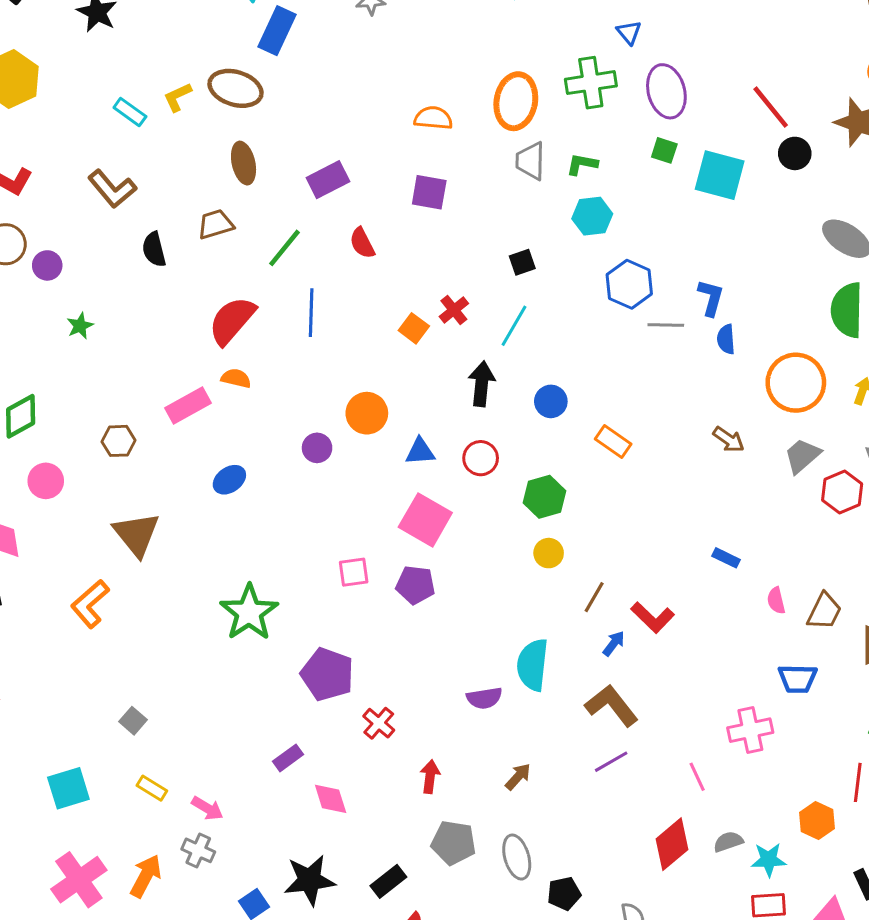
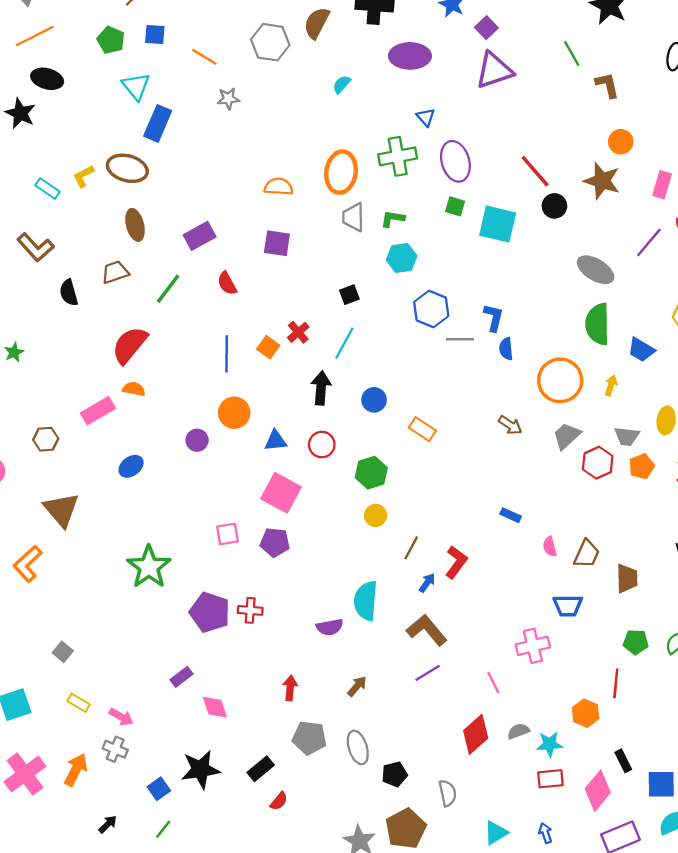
blue line: (311, 313) -> (227, 354), moved
red L-shape: (653, 617) -> (456, 562), turned -96
red cross: (379, 723) -> (250, 610), moved, turned -35

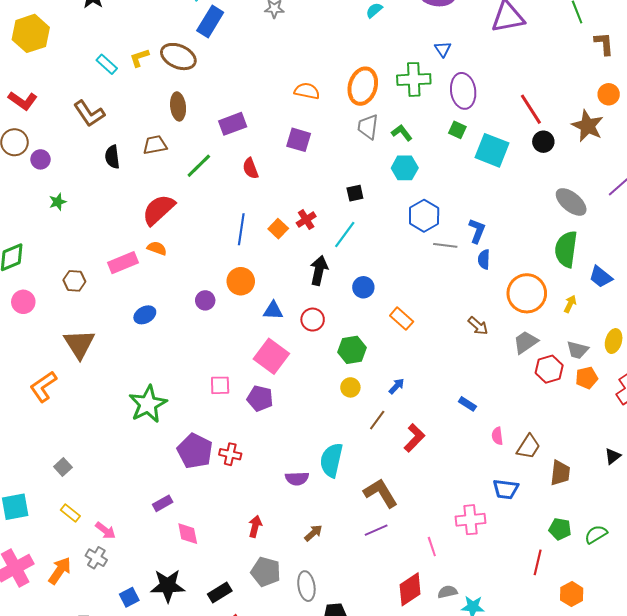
green L-shape: (393, 219) -> (402, 133), turned 35
blue arrow: (427, 583) -> (397, 386), moved
orange hexagon: (586, 713) -> (572, 594), moved

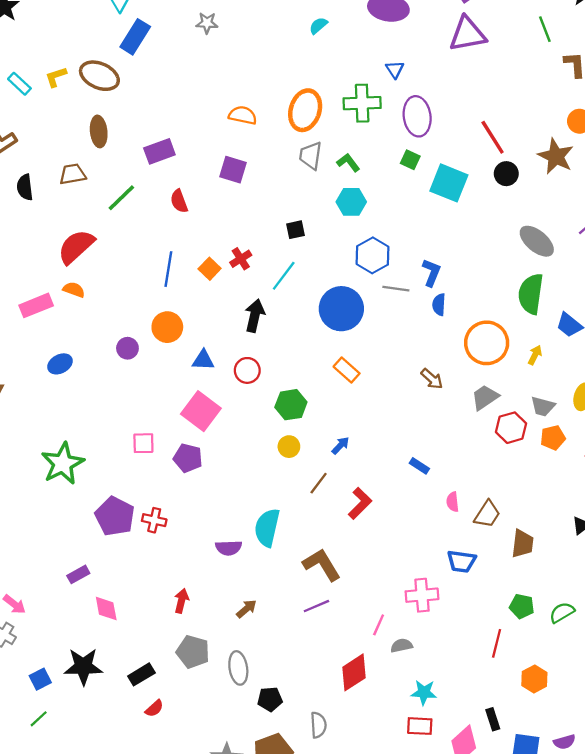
blue circle: (363, 287) -> (341, 309), moved, size x1.8
pink line: (432, 547) -> (379, 625), turned 42
gray semicircle: (447, 592) -> (402, 646), moved

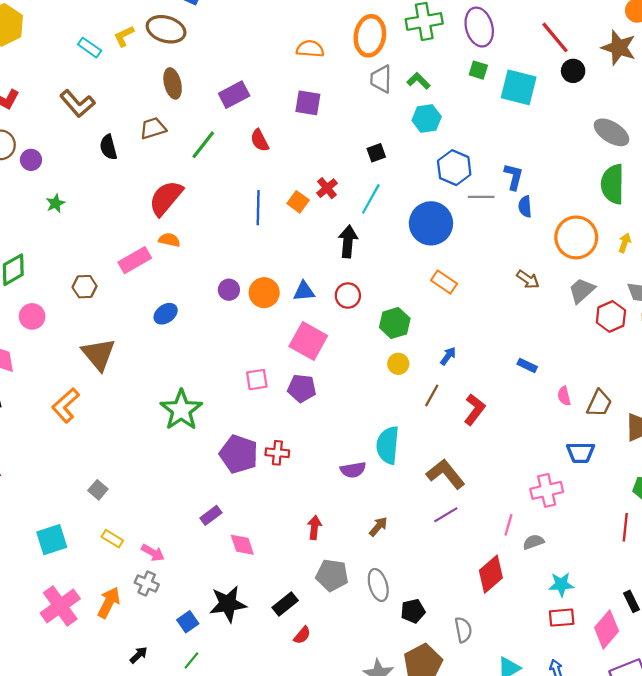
orange circle: (167, 327) -> (264, 293), moved

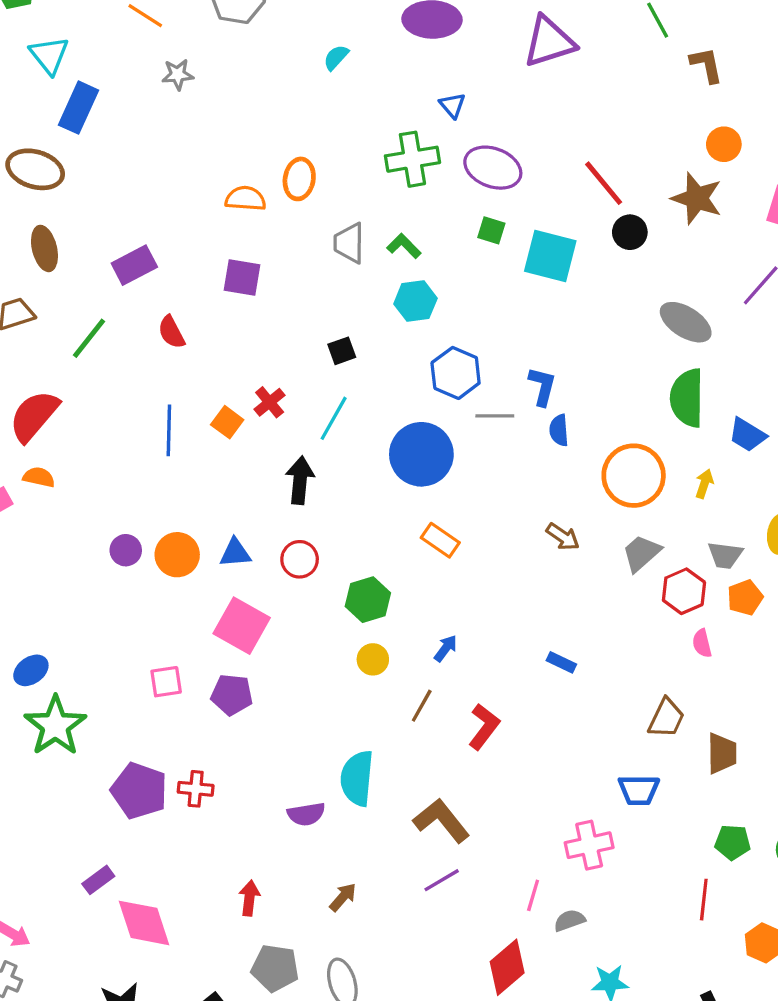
purple ellipse: (479, 27) -> (493, 168), turned -54
orange ellipse: (370, 36) -> (299, 179), moved, size x0.7
blue ellipse: (166, 314) -> (31, 670), moved
pink semicircle: (564, 396) -> (702, 643), moved
pink diamond: (242, 545) -> (144, 923), size x1.5

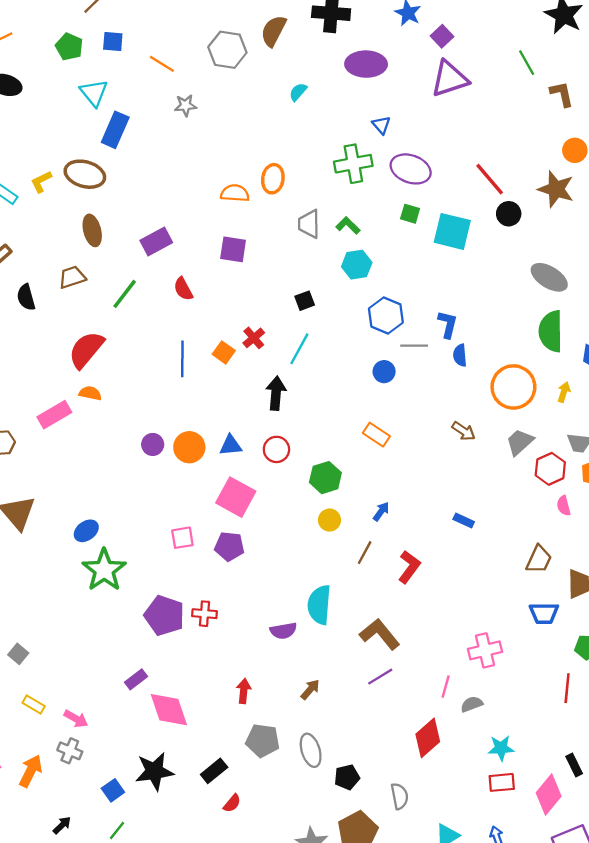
blue circle: (421, 454) -> (384, 372), moved, size x0.5
blue trapezoid: (639, 790) -> (544, 613), moved

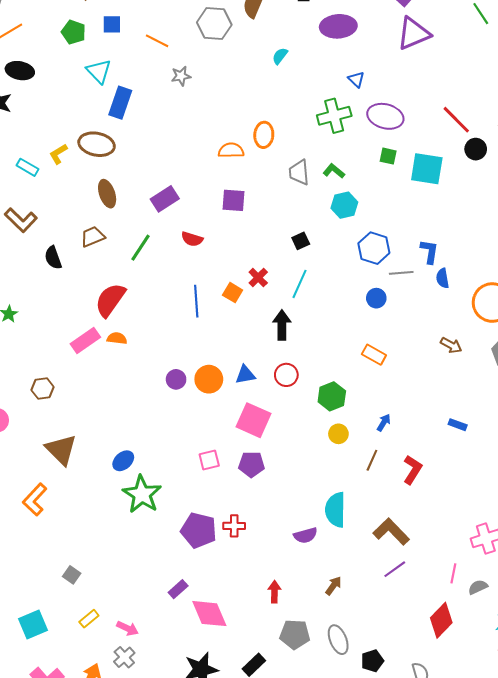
red semicircle: (183, 289) -> (192, 239), turned -40
pink rectangle: (54, 415) -> (85, 341), moved
yellow rectangle: (34, 704) -> (89, 619), turned -66
gray cross: (70, 751) -> (124, 657), turned 30

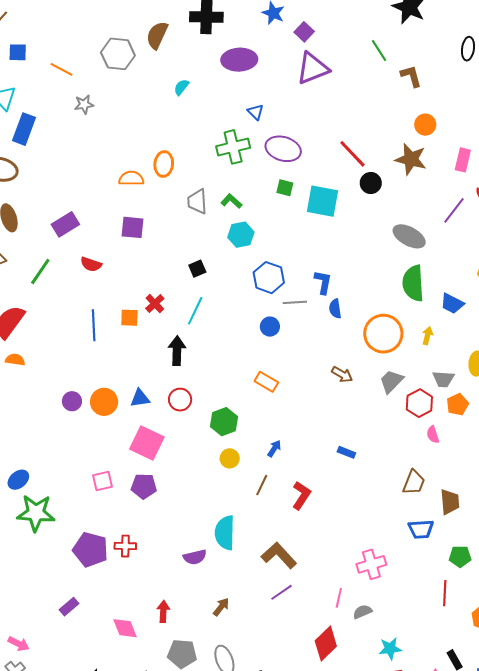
orange square: (233, 293) -> (129, 318), turned -30
green star: (142, 494) -> (36, 513), turned -30
pink diamond: (209, 614) -> (125, 628), moved, size x0.7

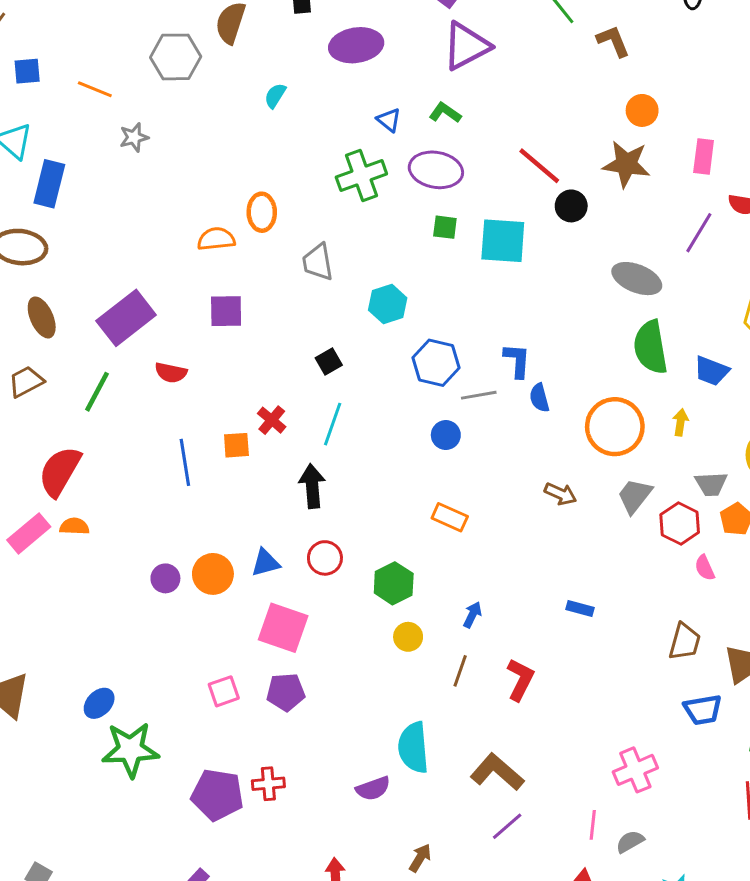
green L-shape: (231, 201) -> (445, 113), moved
purple rectangle: (65, 224) -> (126, 318), size x1.4

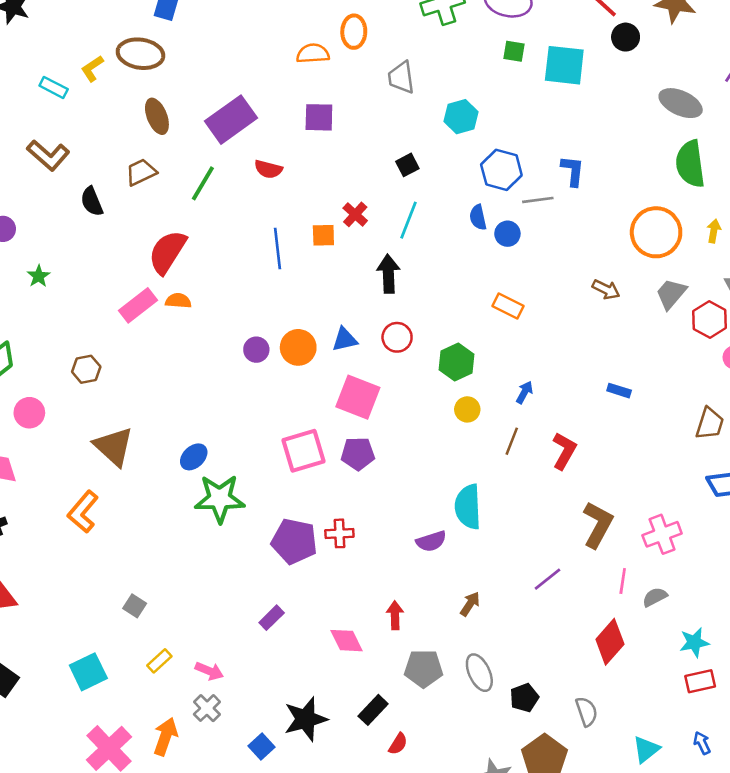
blue semicircle: (539, 398) -> (478, 217), moved
pink square: (224, 691) -> (304, 451), size x1.6
brown L-shape: (497, 772) -> (598, 525), moved, turned 75

